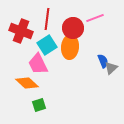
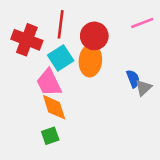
pink line: (95, 18) -> (142, 23), moved
orange diamond: (27, 83) -> (54, 107), moved, turned 30

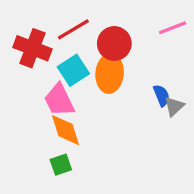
red line: (61, 24) -> (73, 29), turned 52

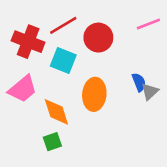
cyan square: (73, 70) -> (63, 61), turned -35
orange ellipse: (110, 73) -> (94, 94), moved
pink trapezoid: (59, 100) -> (23, 89), moved, turned -104

